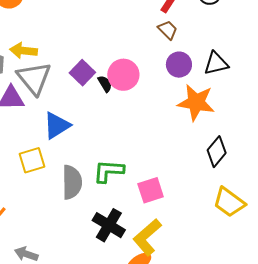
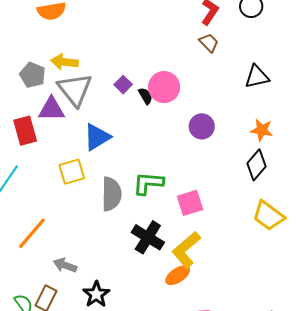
purple circle: (179, 65) -> (202, 126), moved
purple square: (82, 73) -> (123, 85), size x0.7
orange star: (196, 102) -> (262, 130), moved, size x0.6

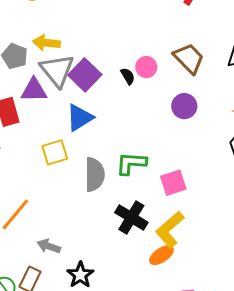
brown trapezoid: (209, 43) -> (189, 58), moved, size x1.6
purple square: (123, 85) -> (85, 75), moved, size x1.8
pink circle: (164, 87) -> (146, 67), size x0.7

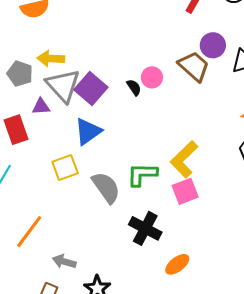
purple triangle: (34, 90) -> (41, 107), size x0.7
purple circle: (184, 106) -> (213, 45), moved
gray semicircle: (95, 175) -> (106, 187), turned -32
yellow L-shape: (170, 230) -> (184, 159), moved

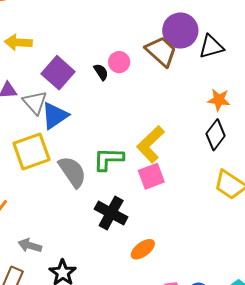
purple circle: (213, 45) -> (180, 31), size x1.4
gray triangle: (63, 86) -> (35, 102), moved, size x0.7
yellow square: (65, 168) -> (31, 151), size x1.4

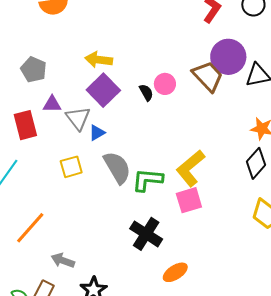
yellow arrow: (18, 42) -> (99, 60), moved
blue triangle: (55, 116) -> (97, 133), size x0.6
yellow square: (31, 151) -> (71, 167), size x0.6
gray semicircle: (72, 172) -> (117, 167), moved

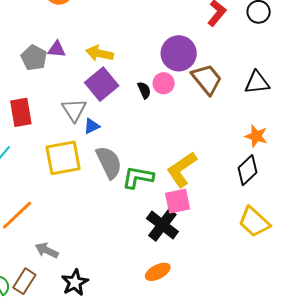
purple circle: (228, 57) -> (179, 53), moved
purple triangle: (52, 104) -> (57, 49), moved
yellow square: (71, 167) -> (63, 158), size x1.6
black cross: (146, 234) -> (162, 225), moved

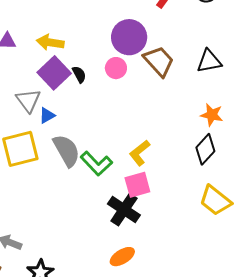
black semicircle: (144, 90) -> (79, 74), moved
yellow L-shape: (182, 169) -> (140, 153), size x0.7
green L-shape: (138, 177) -> (96, 164), turned -140

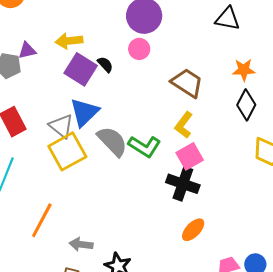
brown trapezoid: (159, 61) -> (187, 83), moved
black triangle: (209, 61) -> (228, 19), turned 36
gray triangle: (28, 100) -> (61, 126), moved
blue triangle: (47, 115) -> (84, 112), size x1.8

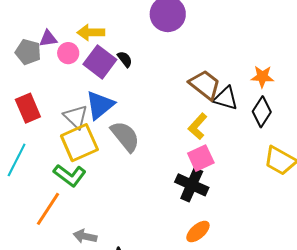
black triangle: (228, 19) -> (226, 98), moved
pink circle: (139, 49) -> (68, 53), moved
green L-shape: (145, 146) -> (70, 175), moved

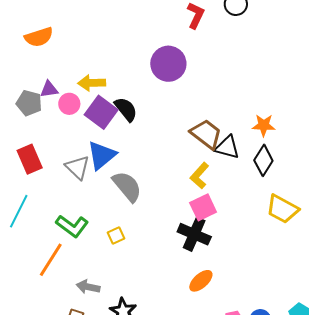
black semicircle: (125, 59) -> (126, 109), size x1.5
yellow square: (79, 143) -> (116, 235), moved, size x0.5

